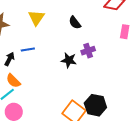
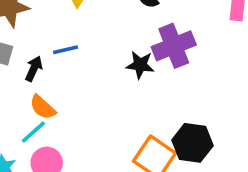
purple cross: (88, 51) -> (174, 46), size x1.6

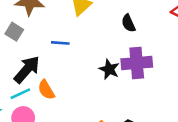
black arrow: (34, 69) -> (27, 69), moved, size x1.6
orange semicircle: (43, 107) -> (46, 90), moved

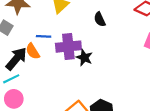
purple cross: (137, 63) -> (68, 47), moved
orange semicircle: (46, 90) -> (33, 51), moved

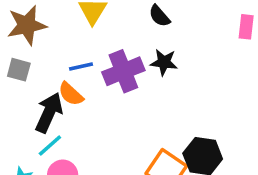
black star: (84, 58) -> (164, 62), moved

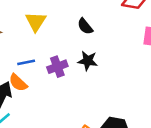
purple cross: (123, 71) -> (57, 67), size x0.7

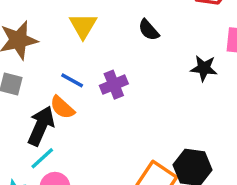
black star: (88, 61) -> (204, 68), moved
blue line: (26, 62) -> (72, 80), turned 42

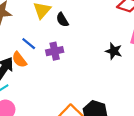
black semicircle: (149, 30) -> (62, 20), moved

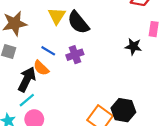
black semicircle: (62, 20) -> (78, 22), size x1.6

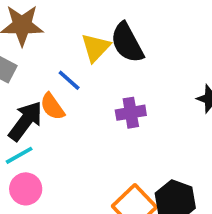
yellow triangle: (57, 16) -> (96, 48), moved
purple cross: (75, 55) -> (131, 113), moved

